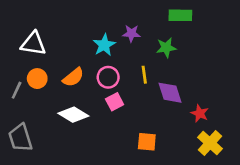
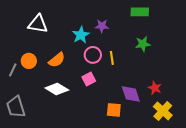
white triangle: (33, 44) -> (38, 24), moved
green star: (166, 48) -> (143, 44), moved
pink circle: (108, 77) -> (93, 55), moved
purple diamond: (170, 93) -> (131, 94), moved

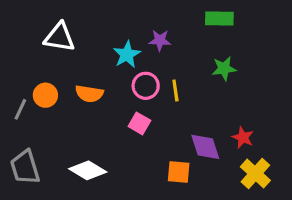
orange semicircle: (57, 60) -> (89, 94), turned 48
pink square: (89, 79) -> (139, 123), turned -32
white diamond: (57, 89) -> (88, 170), moved

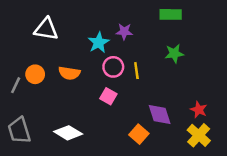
red star: (243, 137) -> (199, 110), moved
orange square: (179, 172) -> (139, 134), turned 36

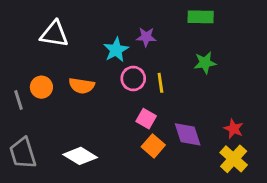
gray line: (16, 85) -> (18, 100), turned -42
pink square: (108, 96) -> (146, 119), moved
orange square: (139, 134) -> (153, 146), moved

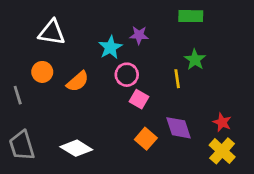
green star: (205, 63) -> (195, 60), turned -30
yellow line: (160, 83) -> (177, 79), moved
orange semicircle: (82, 86) -> (78, 81), turned -50
orange circle: (41, 87) -> (42, 72), moved
pink square: (146, 119) -> (139, 99), moved

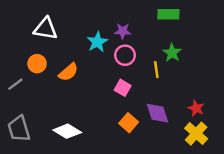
pink circle: (127, 75) -> (125, 55), moved
gray line: (18, 95) -> (15, 84), turned 70

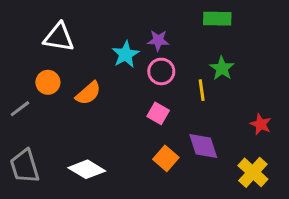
red star: (196, 108) -> (261, 124), moved

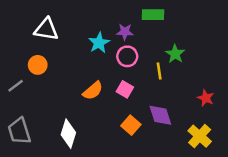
green rectangle: (217, 19) -> (153, 15), moved
orange semicircle: (88, 93) -> (93, 91), moved
white diamond: (87, 169) -> (68, 134), turned 76

